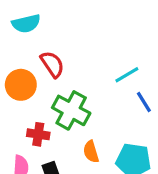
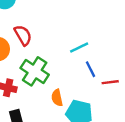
orange semicircle: (91, 152) -> (57, 98), moved

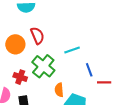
cyan line: (79, 48) -> (72, 50), moved

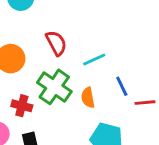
red semicircle: (37, 36) -> (56, 43), moved
orange semicircle: (59, 90) -> (88, 98), moved

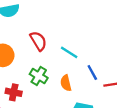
cyan line: (94, 59) -> (69, 52), turned 60
green cross: (54, 87) -> (39, 76), size x0.7

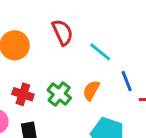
green cross: (39, 76) -> (59, 94), moved
orange semicircle: (66, 83) -> (91, 90), turned 35

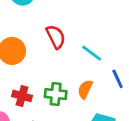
green cross: (59, 94) -> (56, 94), turned -30

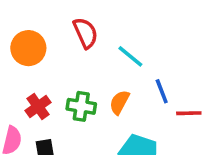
red cross: (22, 96) -> (38, 106), turned 36

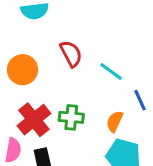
orange semicircle: (119, 102) -> (115, 121), moved
red cross: (38, 106) -> (34, 120), size x1.5

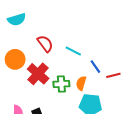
green cross: (71, 117) -> (61, 84), moved
red cross: (34, 120) -> (38, 74), moved

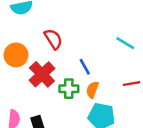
cyan line: (73, 51) -> (125, 43), moved
blue line: (95, 67) -> (85, 67), moved

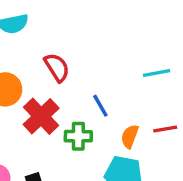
cyan line: (125, 43) -> (157, 73), turned -42
orange semicircle: (92, 90) -> (130, 136), moved

